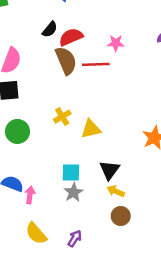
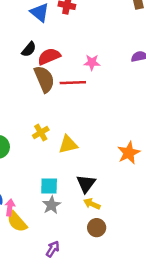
yellow semicircle: (36, 233) -> (17, 222), moved

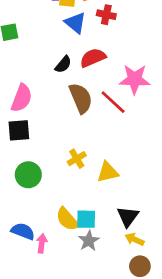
red semicircle: (49, 56) -> (93, 58), moved
pink star: (92, 62) -> (135, 79), size x1.6
red line: (73, 83) -> (113, 102), turned 45
yellow semicircle: (17, 222) -> (67, 219), moved

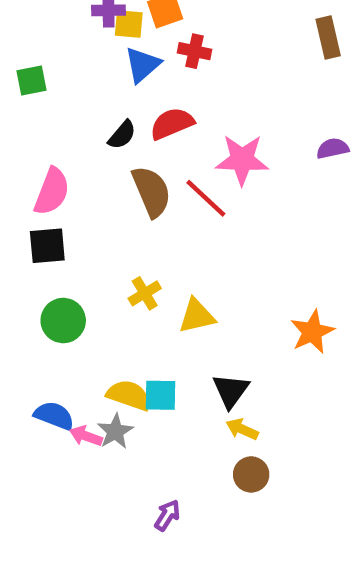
blue triangle: (75, 23) -> (142, 65), turned 40
yellow semicircle: (67, 219) -> (129, 395), turned 150
gray star: (89, 241) -> (115, 431), moved
pink arrow: (42, 243) -> (86, 436), turned -78

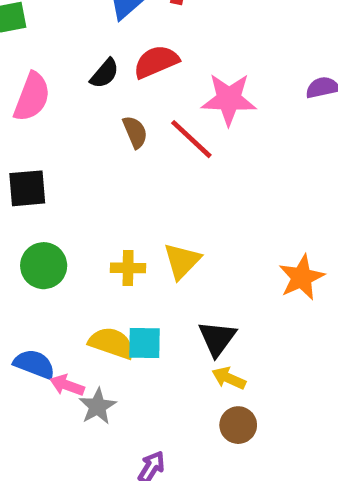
pink semicircle: (52, 191) -> (32, 97), moved
brown semicircle: (151, 191) -> (135, 132), size x0.6
yellow cross: (145, 293) -> (128, 268), moved, turned 32
yellow triangle: (197, 316) -> (182, 261), turned -33
gray star: (115, 431) -> (98, 406), moved

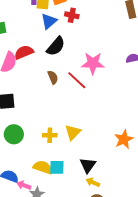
red semicircle: (156, 62) -> (24, 52), moved
black semicircle: (105, 73) -> (56, 46), moved, size x1.5

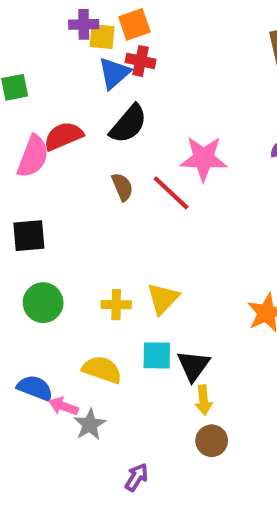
red cross: (72, 15) -> (141, 61), moved
cyan square: (57, 167) -> (157, 355), moved
yellow arrow: (93, 182) -> (204, 400), turned -120

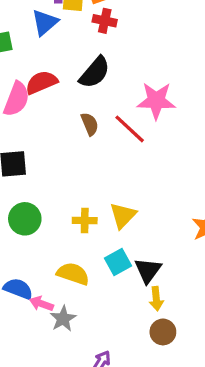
blue triangle: (114, 73) -> (45, 22), moved
cyan square: (157, 355) -> (118, 262), turned -30

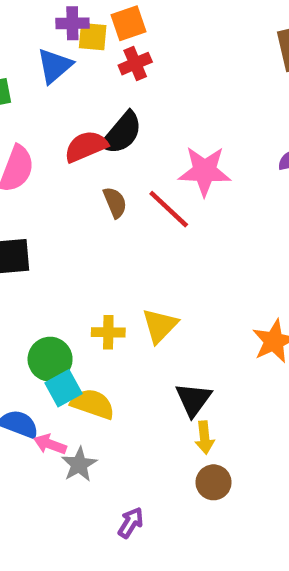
red cross: (105, 21) -> (135, 64), turned -35
red semicircle: (41, 82) -> (86, 146), moved
green circle: (25, 219) -> (50, 359), moved
cyan square: (118, 262) -> (63, 388), moved

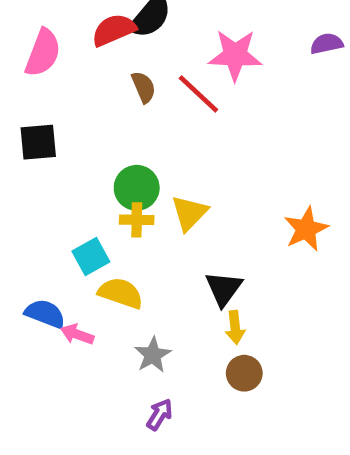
green circle: (50, 359) -> (137, 188), moved
cyan square: (63, 388) -> (91, 256), moved
gray star: (79, 464) -> (153, 355), moved

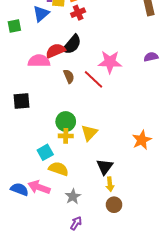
pink semicircle: (43, 53) -> (39, 61), moved, turned -110
blue semicircle: (45, 314) -> (20, 189), moved
pink arrow: (77, 334) -> (39, 187), size x1.5

